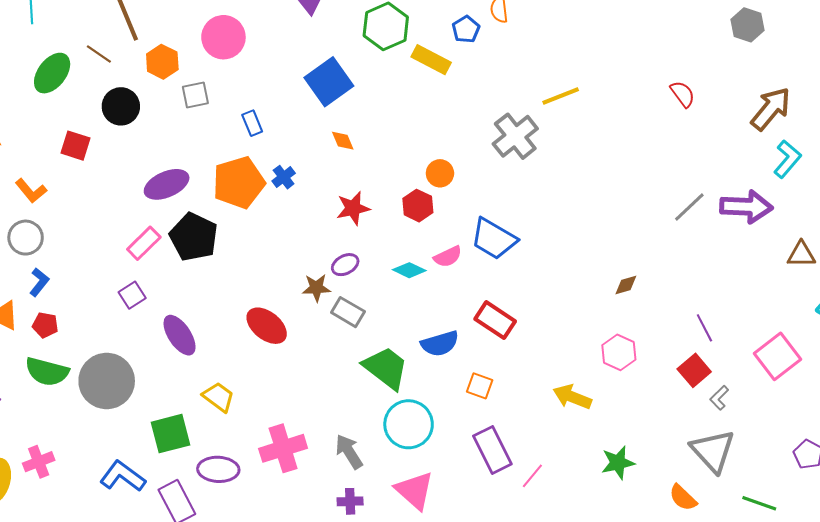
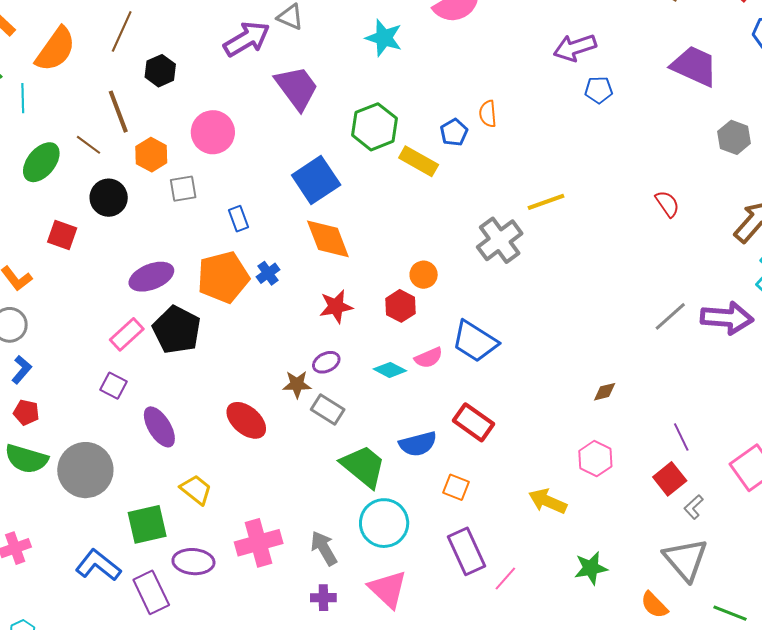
orange diamond: (343, 141) -> (328, 239), size x2.0
purple square: (132, 295) -> (113, 386), turned -32

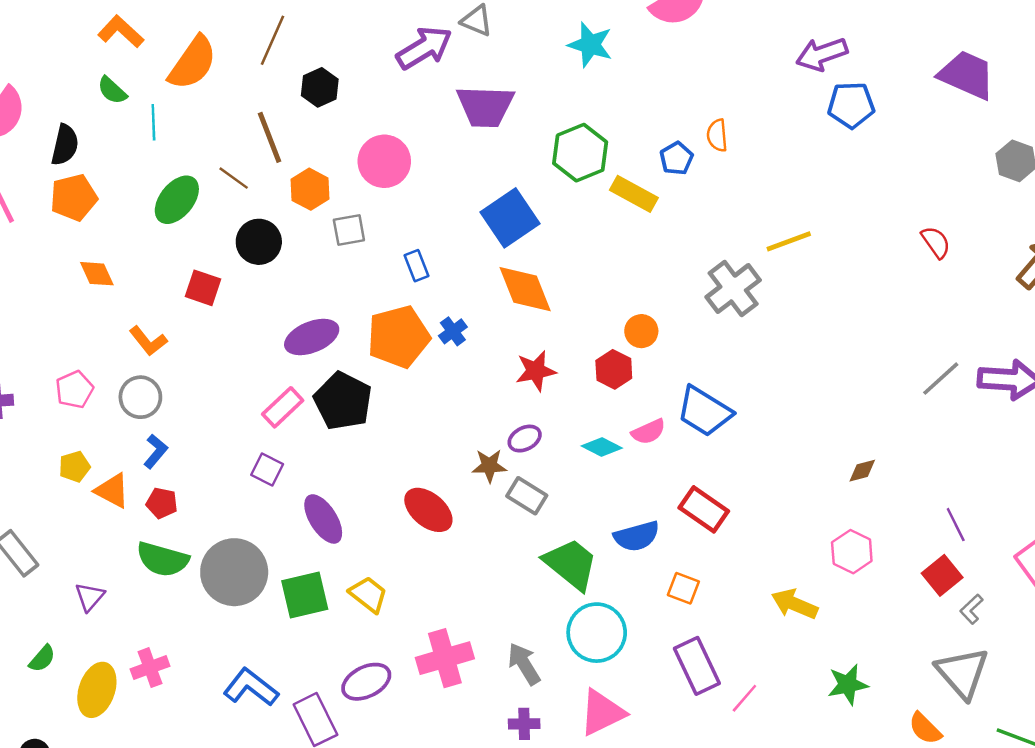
purple trapezoid: (297, 88) -> (485, 106), turned 129
blue pentagon: (599, 90) -> (851, 105), size x1.4
green square: (147, 524) -> (305, 595), moved
purple ellipse: (193, 562) -> (366, 682), turned -30
pink triangle: (388, 589) -> (602, 713), turned 51

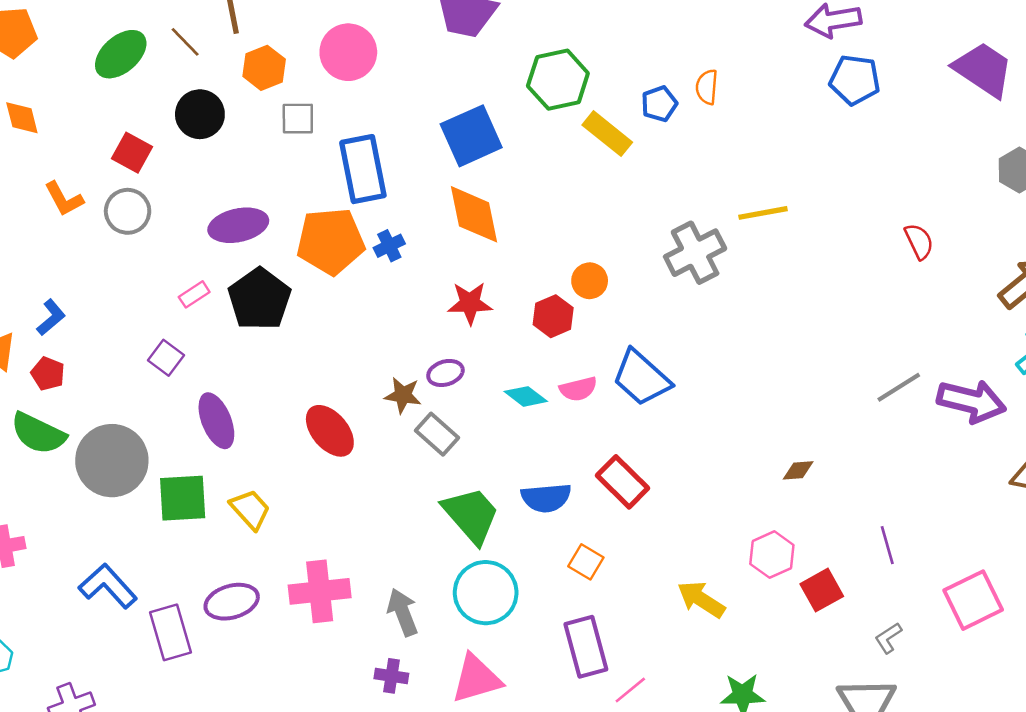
blue rectangle: (416, 266) -> (363, 169), size x2.0
gray circle: (140, 397) -> (128, 211), moved
pink rectangle: (283, 407) -> (194, 294), size x0.7
red square: (942, 575) -> (822, 590), moved

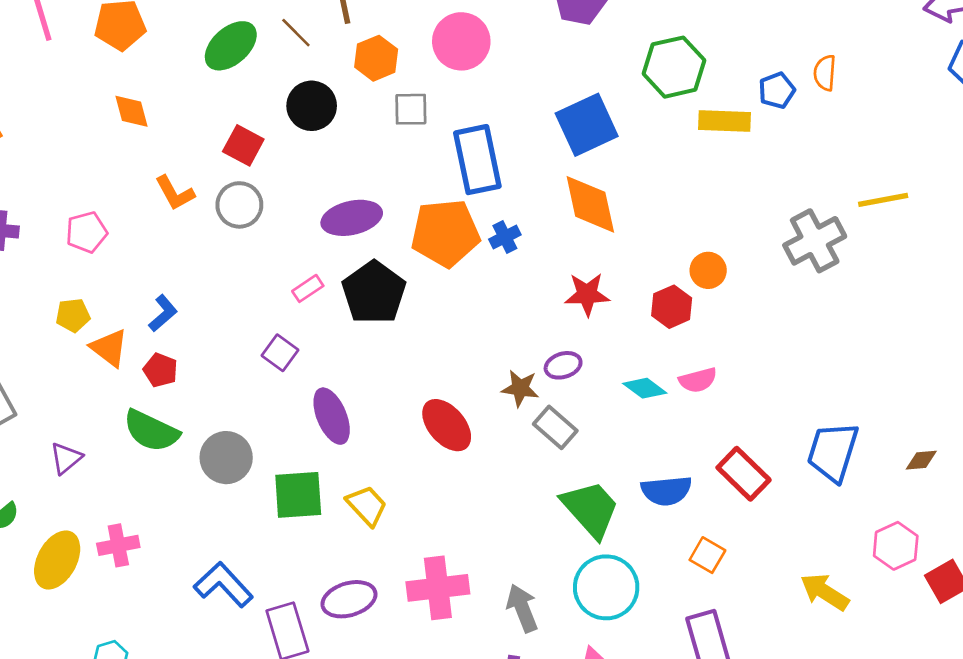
yellow rectangle: (607, 134) -> (724, 121), turned -36
blue trapezoid: (641, 378) -> (833, 452), moved, turned 66
gray circle: (112, 461) -> (226, 458), size x0.7

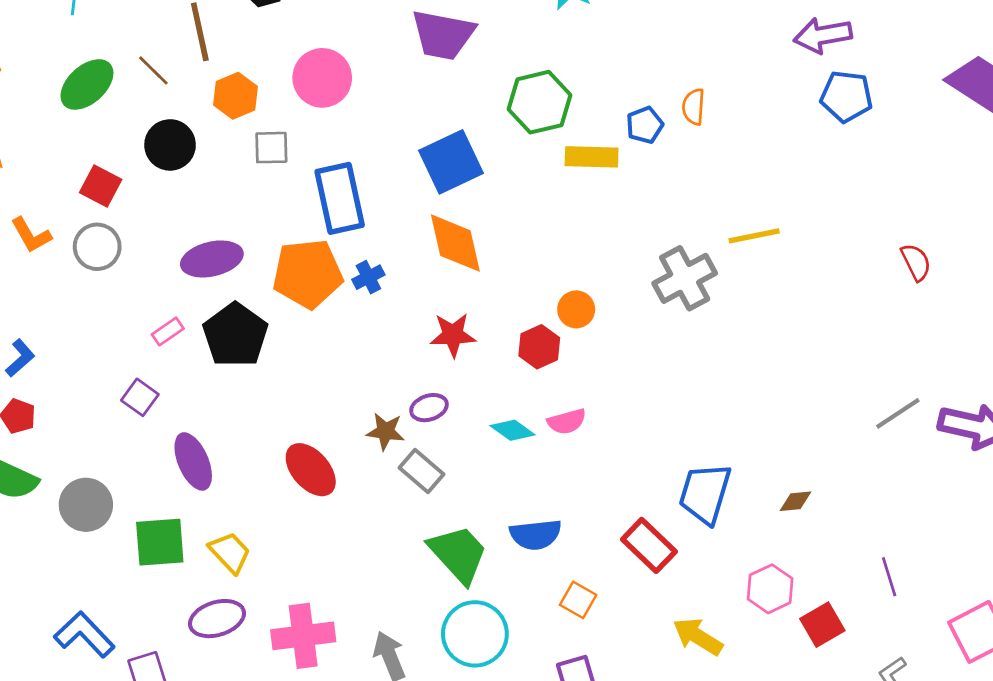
red rectangle: (744, 474) -> (649, 545), moved
purple ellipse: (349, 599) -> (217, 619), moved

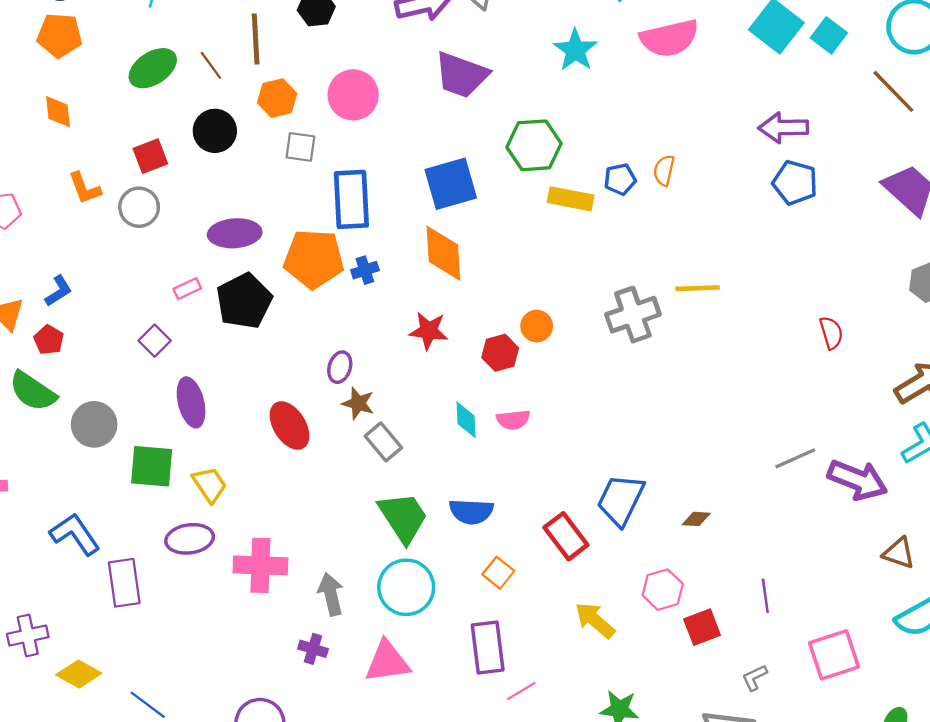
red square: (101, 186) -> (150, 156), turned 32
purple ellipse: (429, 408) -> (340, 367), moved, turned -64
cyan diamond: (513, 430) -> (466, 420), turned 42

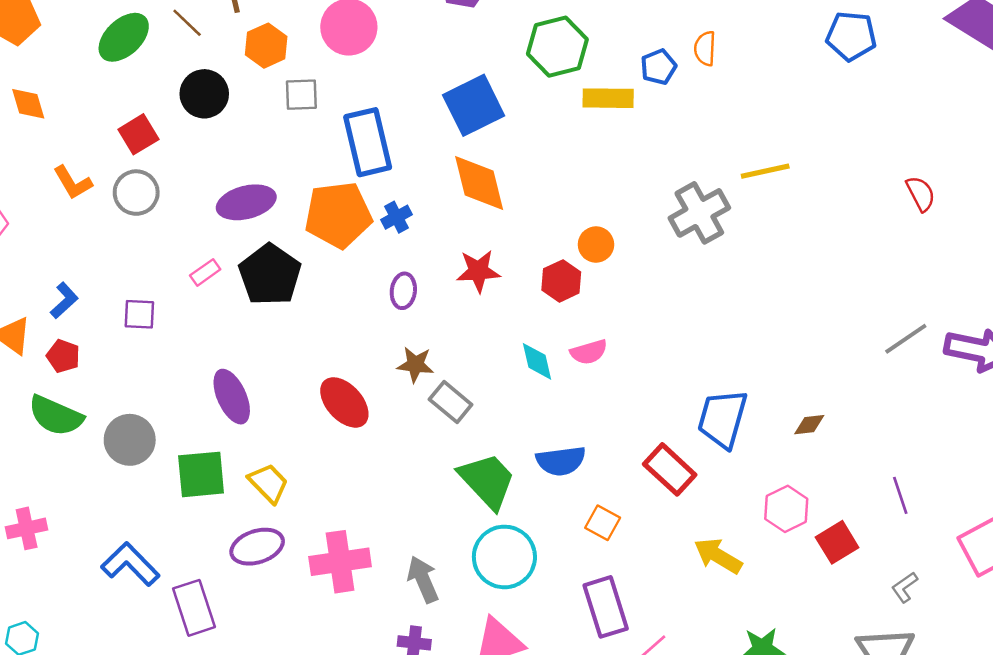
purple square: (155, 341) -> (139, 314), moved, turned -32
purple ellipse: (340, 367) -> (403, 291), moved

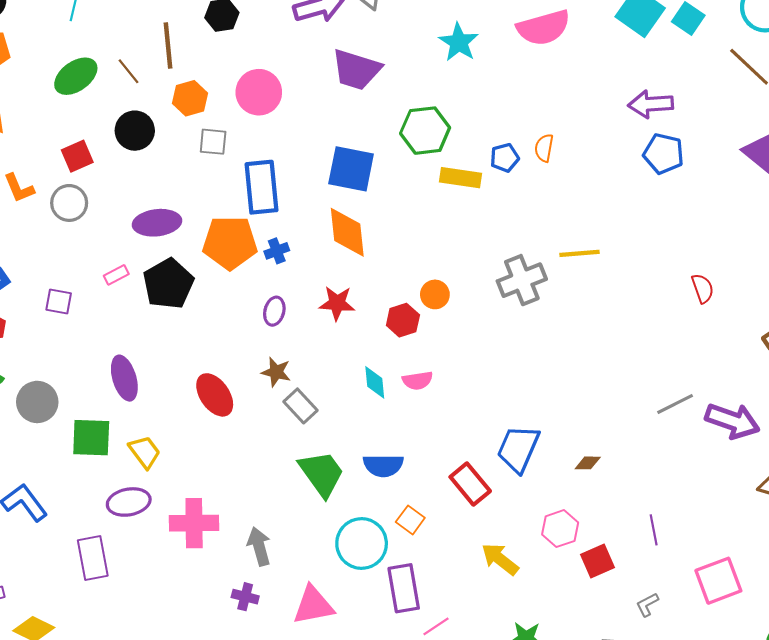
blue square: (474, 105) -> (351, 169), turned 30
cyan circle: (504, 557) -> (362, 543), moved
purple rectangle: (194, 608) -> (93, 558), moved

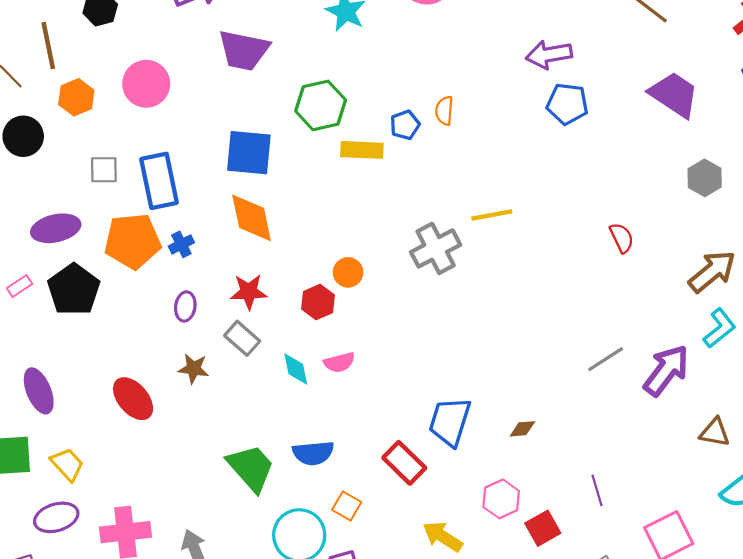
gray square: (213, 142) -> (104, 170), moved
gray rectangle: (300, 406) -> (242, 338), moved
purple arrow: (732, 421) -> (666, 370), turned -66

